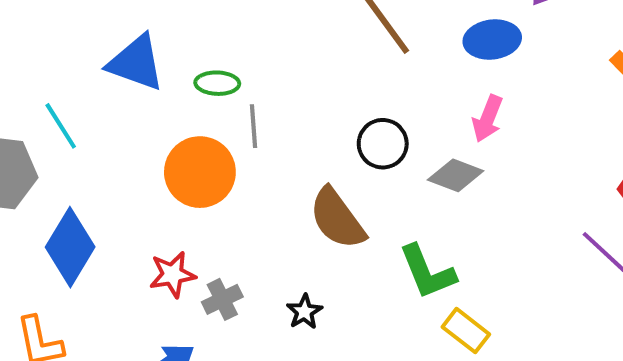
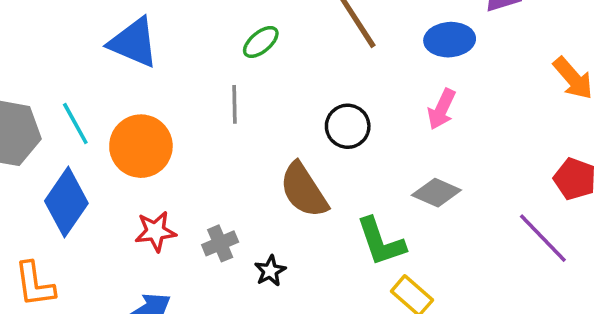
green ellipse: (217, 83) -> (261, 42), moved, turned -45
cyan line: (61, 126) -> (75, 124), moved
orange circle: (200, 172) -> (141, 146), moved
gray diamond: (456, 175) -> (436, 193), moved
gray cross: (222, 299) -> (220, 243), moved

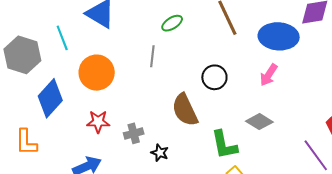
blue ellipse: (450, 40) -> (279, 36), size x1.4
cyan line: (75, 124) -> (62, 38), moved
black star: (270, 271) -> (160, 153), turned -30

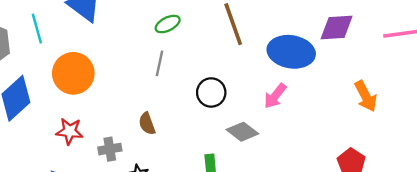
gray line: (152, 56) -> (159, 63), moved
brown semicircle: (185, 110) -> (147, 124), moved, size x0.6
gray diamond: (259, 122) -> (242, 132), moved

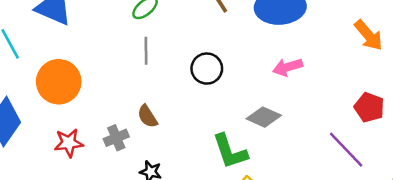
pink arrow: (275, 96) -> (288, 67), moved, turned 48
gray diamond: (242, 132) -> (264, 117), moved
gray cross: (110, 149) -> (116, 138), moved

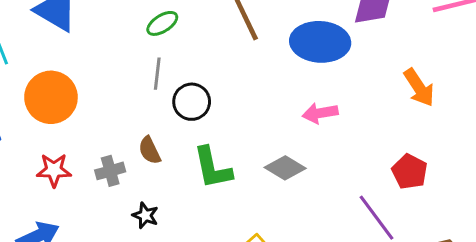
black circle: (207, 69) -> (192, 102), moved
green L-shape: (230, 151) -> (213, 168), moved

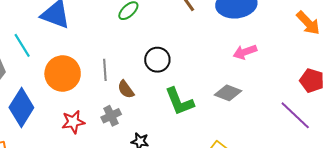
gray line: (157, 74) -> (105, 70), moved
brown semicircle: (150, 150) -> (126, 89), moved

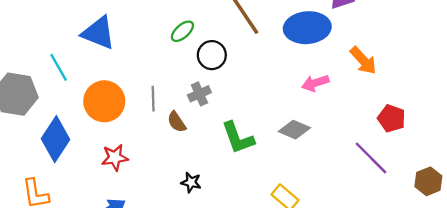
orange arrow: (308, 23) -> (363, 60), moved
black circle: (157, 60) -> (212, 55), moved
gray cross: (111, 116) -> (199, 94), moved

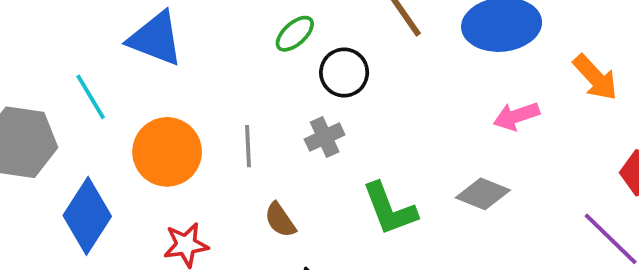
brown semicircle: (177, 122) -> (280, 220), moved

